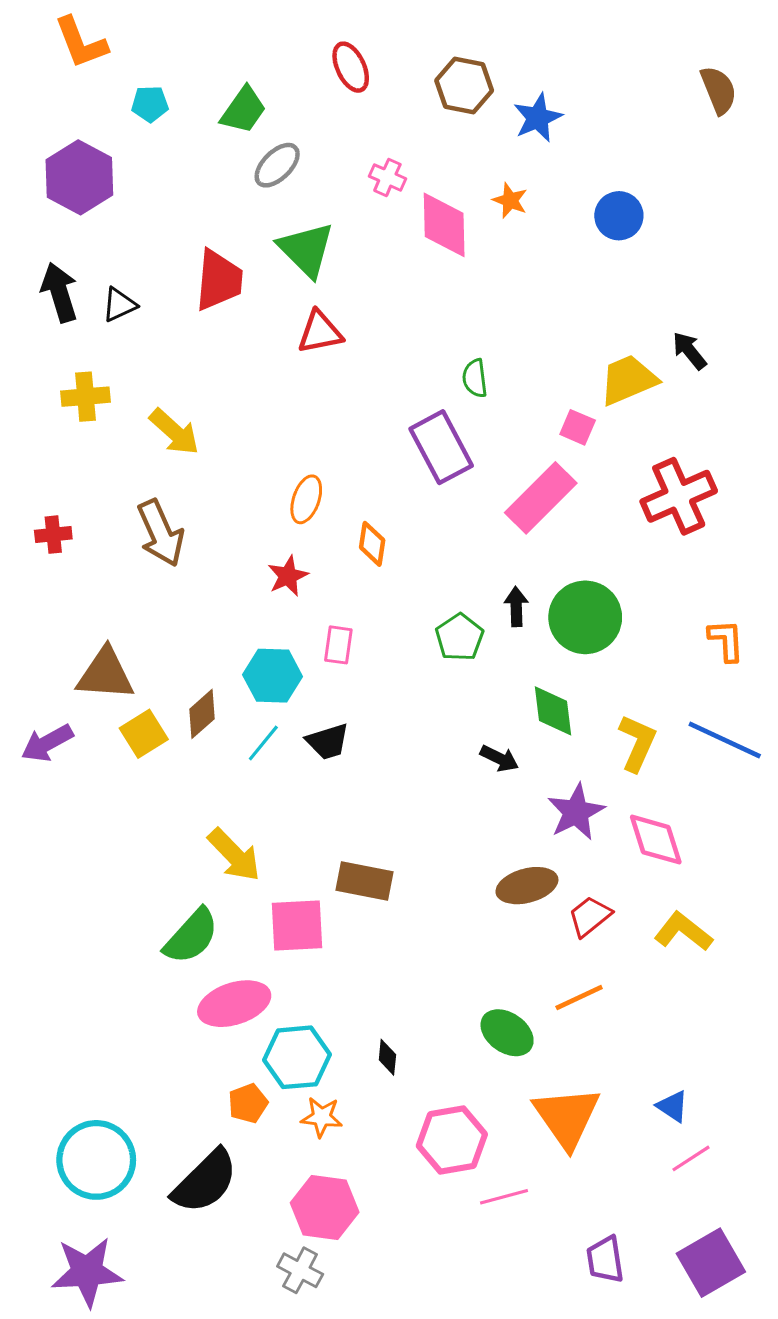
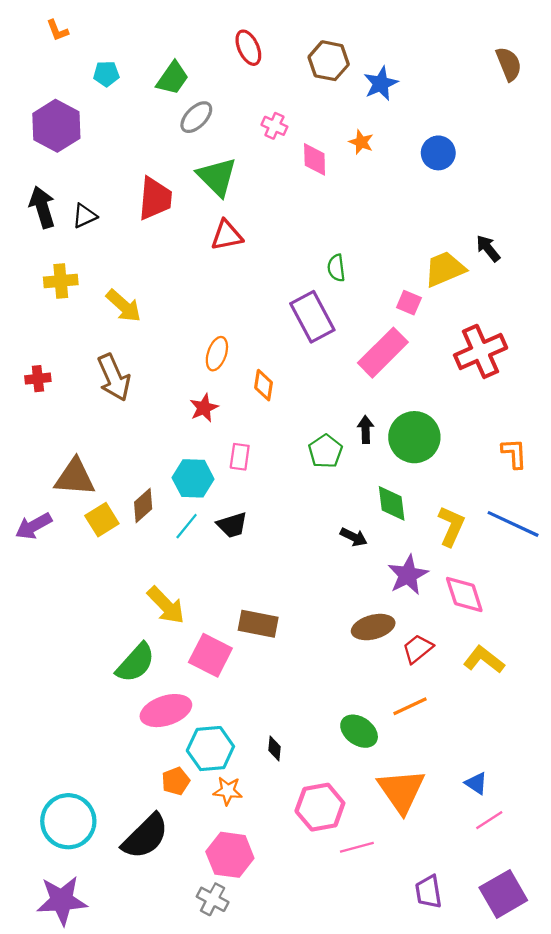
orange L-shape: (81, 43) -> (57, 30), size x0.6
pink diamond: (444, 225) -> (315, 159), size x0.7
pink square: (297, 925) -> (210, 655), turned 30

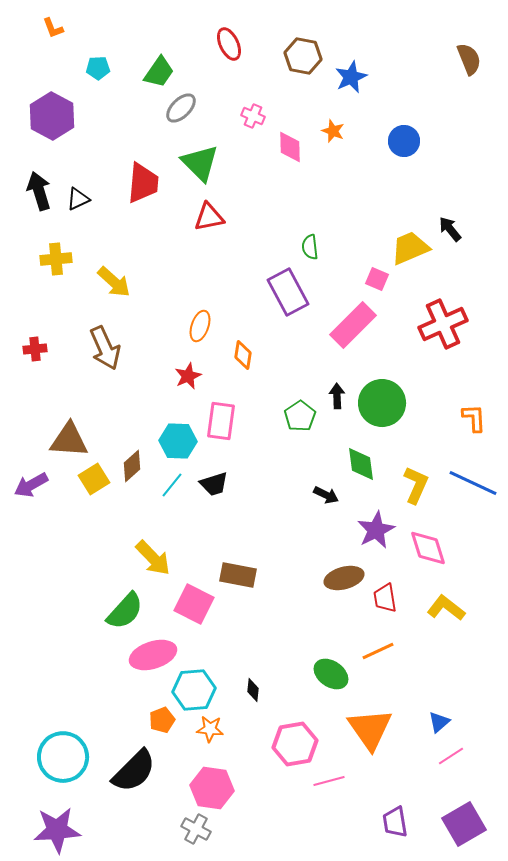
pink rectangle: (240, 457) -> (221, 421), size x1.5
red trapezoid: (418, 649) -> (385, 598), turned -60
blue triangle: (476, 783) -> (439, 722), turned 45

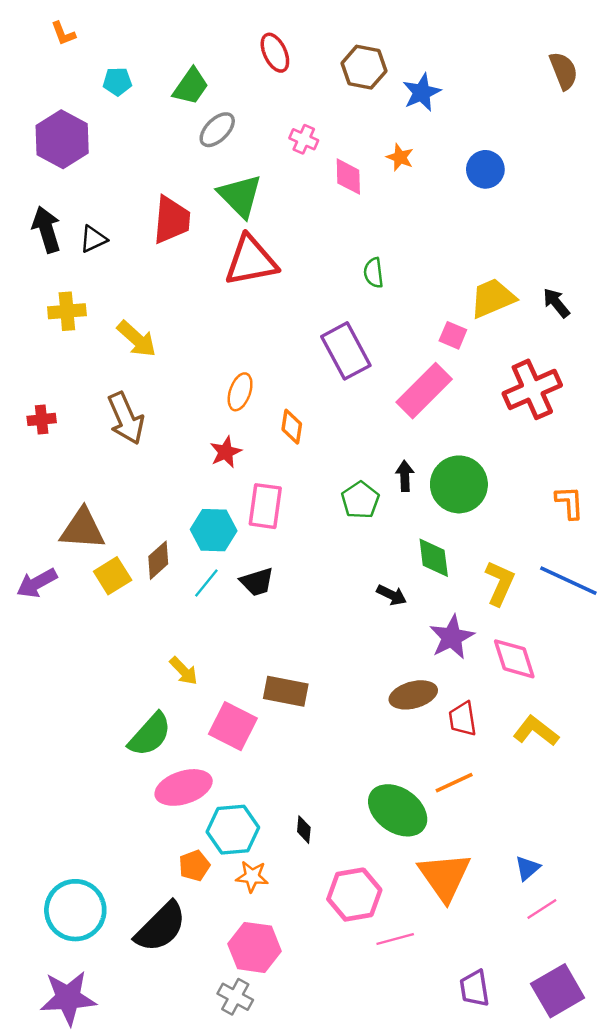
red triangle: (209, 217) -> (251, 261), size x1.5
black arrow: (450, 229) -> (556, 303), moved
green semicircle: (310, 247) -> (374, 273), moved
yellow arrow: (153, 558) -> (184, 671), size x0.7
green ellipse: (331, 674) -> (398, 810), size x1.4

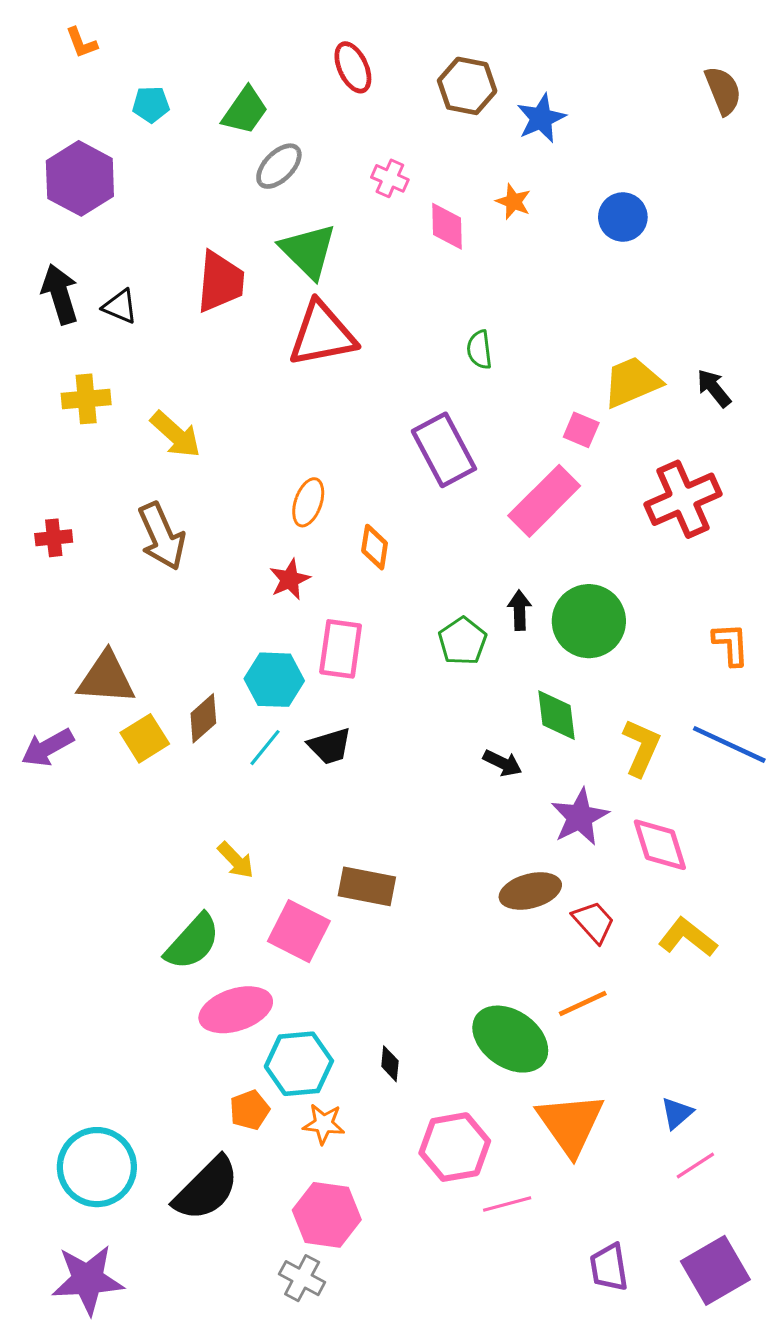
black triangle: (93, 239) -> (120, 306), turned 48
red trapezoid: (463, 719) -> (594, 922), turned 147

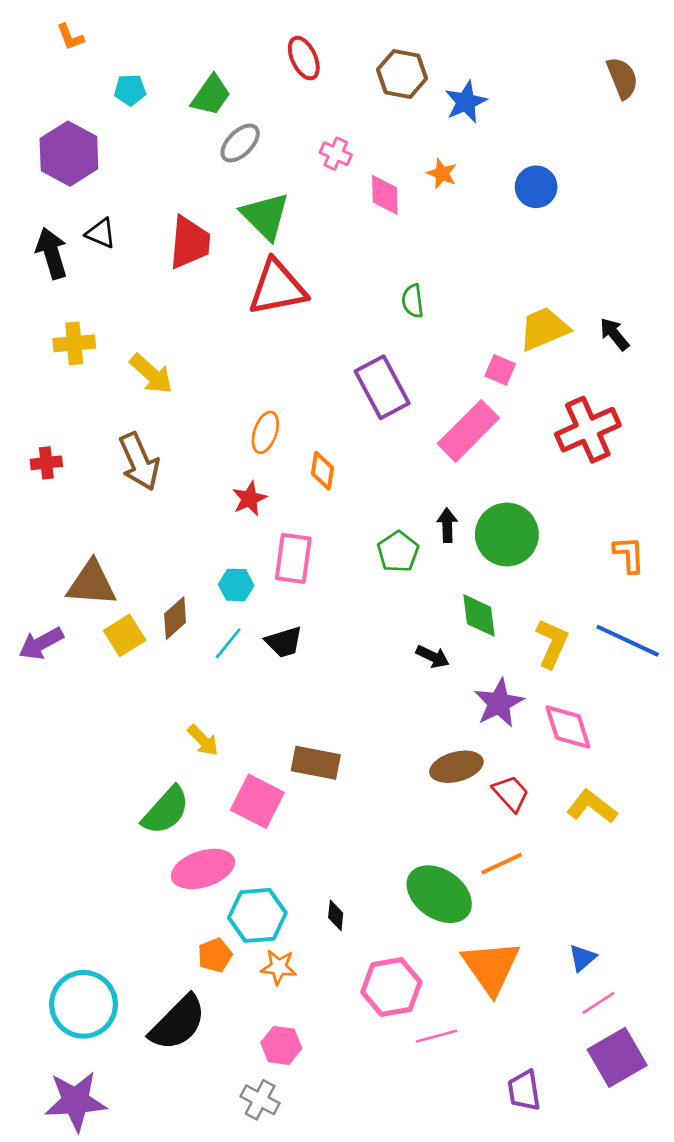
black triangle: (120, 306) -> (101, 233), moved
cyan hexagon: (274, 680) -> (236, 585), size x0.7
pink hexagon: (327, 1215) -> (281, 1045), size x0.7
purple square: (715, 1270) -> (617, 1057), moved

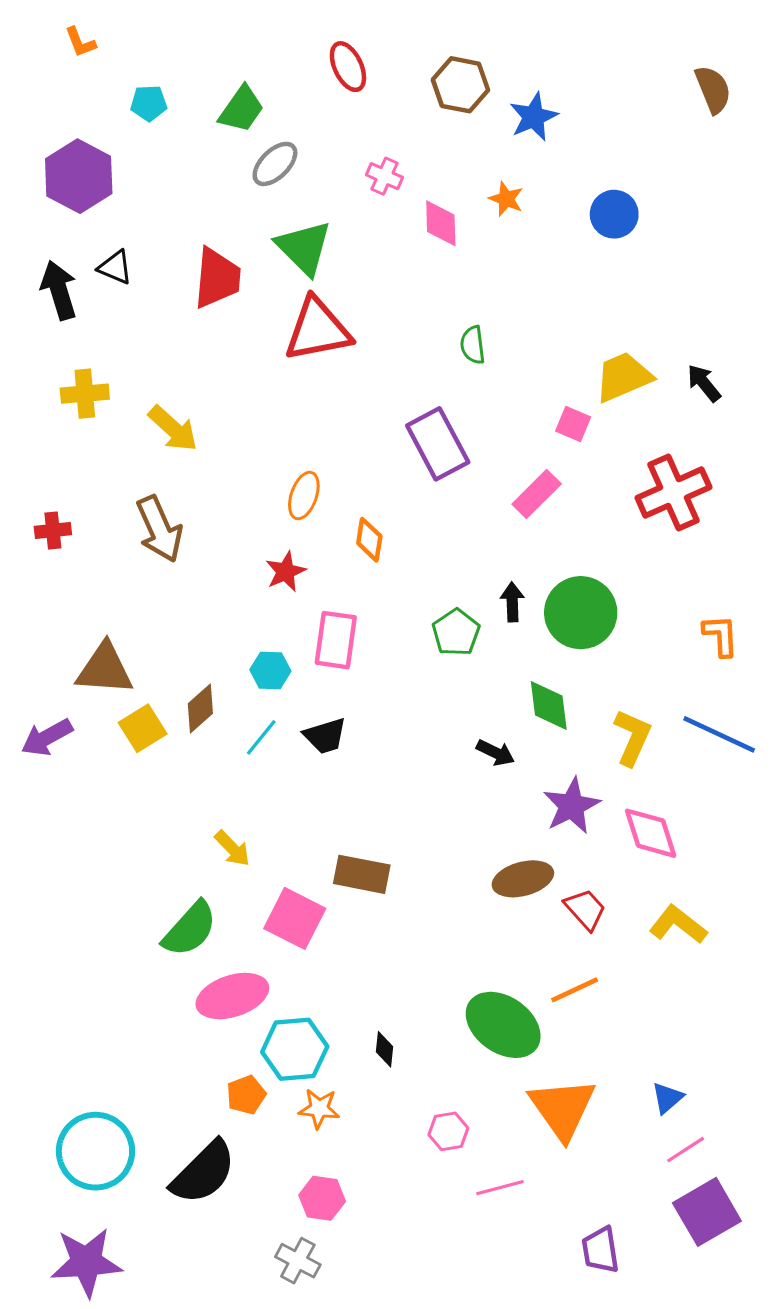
pink rectangle: (468, 431) -> (537, 494), size x0.7
pink hexagon: (391, 987) -> (448, 1131), size x0.6

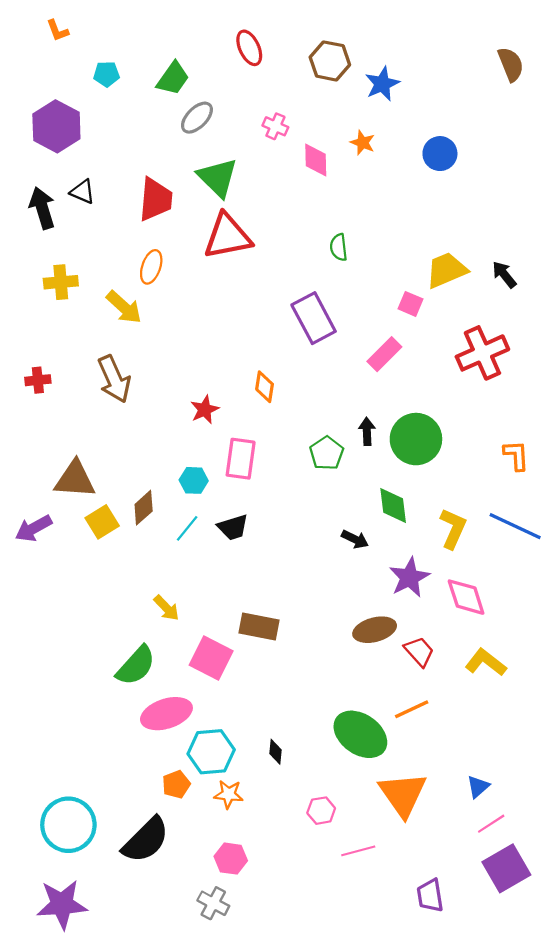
orange ellipse: (304, 496) -> (151, 267), moved

